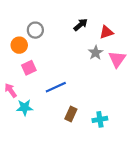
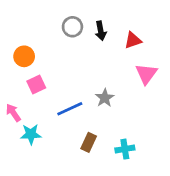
black arrow: (81, 25) -> (101, 31), turned 120
gray circle: (35, 30) -> (72, 27), moved
gray star: (96, 53) -> (105, 98), moved

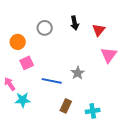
gray circle: (72, 27) -> (45, 28), moved
red triangle: (133, 40) -> (99, 30), turned -32
blue line: (70, 109) -> (52, 81), turned 36

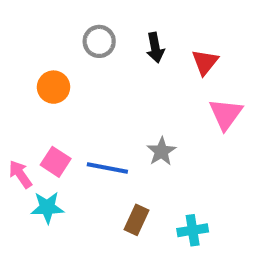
gray circle: (45, 28) -> (99, 41), moved
orange circle: (18, 42) -> (54, 87), moved
pink square: (27, 63) -> (56, 162), moved, turned -32

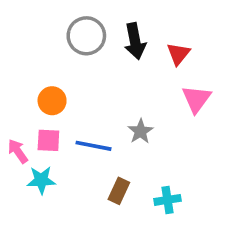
gray circle: (99, 41) -> (86, 36), size x1.4
black arrow: (155, 48) -> (135, 41), size x1.4
orange circle: (54, 87) -> (52, 101), moved
pink square: (56, 162) -> (48, 140), turned -30

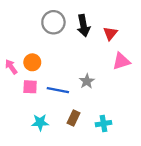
pink triangle: (196, 99) -> (121, 61), turned 36
pink arrow: (18, 151) -> (11, 67), moved
cyan star: (41, 180) -> (40, 122), moved

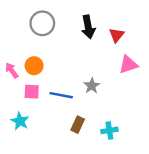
gray circle: (53, 22) -> (42, 23), moved
cyan star: (40, 122) -> (20, 121), moved, turned 30

